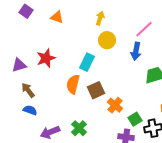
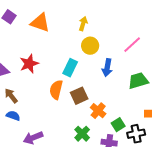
orange triangle: (57, 17) -> (40, 23), size x1.5
pink line: (144, 29) -> (132, 45), moved
blue arrow: (136, 51) -> (107, 68), moved
green cross: (79, 128) -> (82, 134), moved

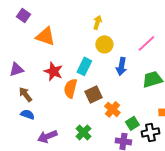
orange triangle: (40, 23) -> (45, 36), moved
red star: (29, 64) -> (53, 71), moved, turned -30
green cross: (82, 134) -> (83, 132), moved

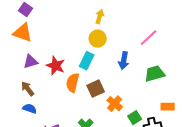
orange triangle: (45, 36) -> (23, 33), moved
yellow circle: (104, 44) -> (98, 39), moved
purple triangle: (16, 69) -> (31, 62), moved

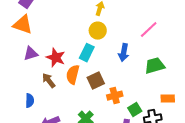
brown arrow: (28, 89) -> (49, 81), moved
orange cross: (115, 104) -> (115, 96), turned 35
blue semicircle: (30, 109) -> (30, 101), turned 72

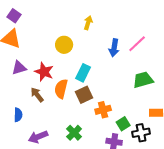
yellow circle: (98, 31) -> (64, 45), moved
cyan rectangle: (87, 53) -> (83, 73), moved
blue arrow: (124, 53) -> (114, 48), moved

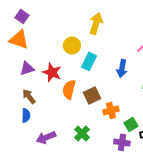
yellow arrow: (88, 23) -> (96, 23), size x1.5
blue arrow: (114, 48) -> (122, 68), moved
cyan rectangle: (83, 73) -> (89, 61), moved
brown arrow: (37, 95) -> (29, 96), moved

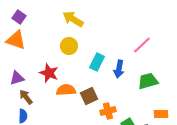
yellow arrow: (96, 23) -> (73, 19), moved, turned -75
cyan rectangle: (89, 61) -> (97, 62), moved
purple triangle: (27, 68) -> (17, 78), moved
orange semicircle: (69, 89) -> (66, 90), turned 72

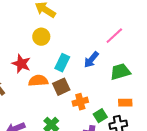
cyan rectangle: (97, 62) -> (62, 63), moved
blue arrow: (119, 69) -> (91, 60), turned 30
orange rectangle: (161, 114) -> (125, 103), moved

